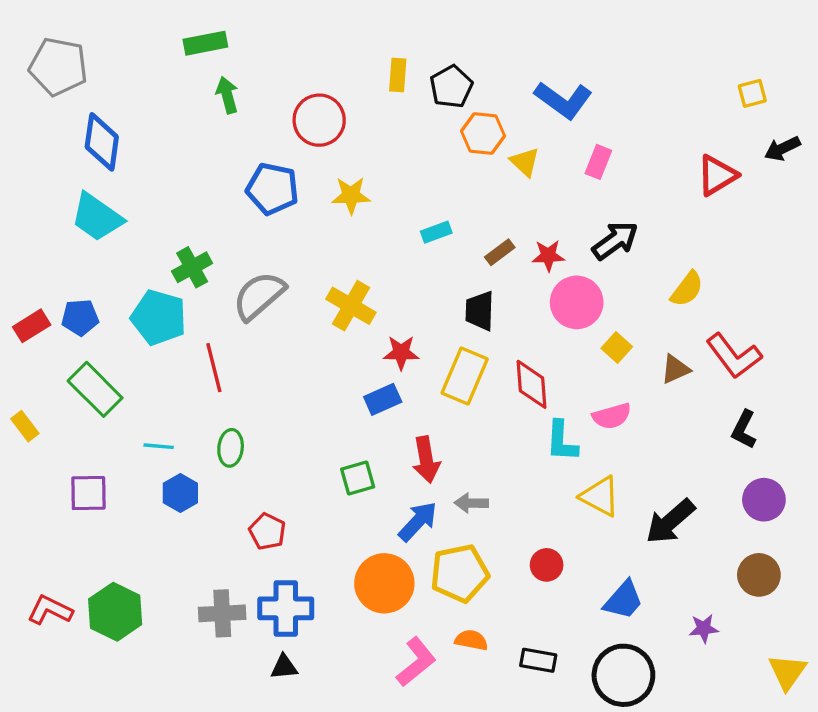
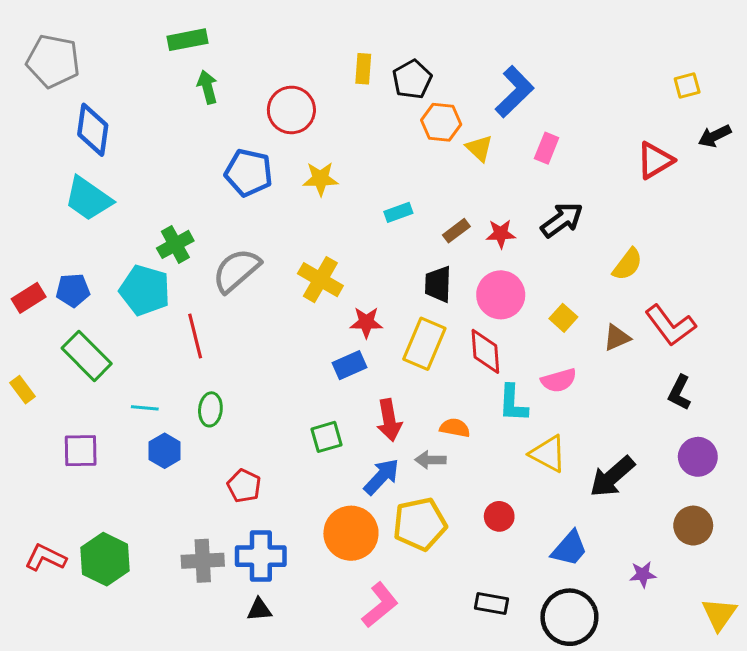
blue L-shape: (563, 100) -> (514, 92), turned -80
pink circle: (577, 302) -> (501, 295), moved
orange semicircle: (471, 640) -> (455, 428), moved

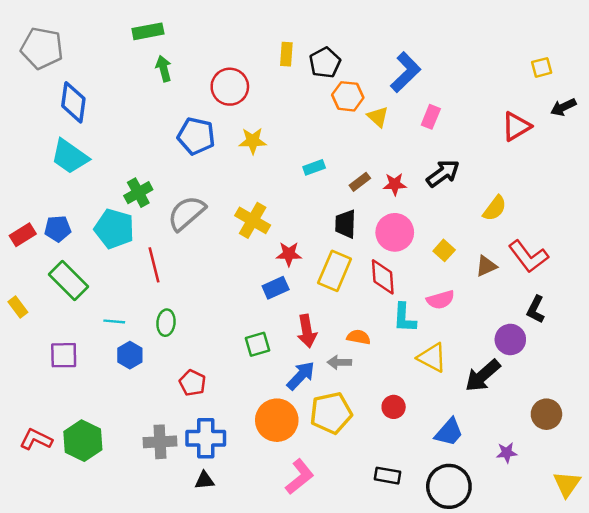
purple circle: (698, 457) -> (510, 339), moved

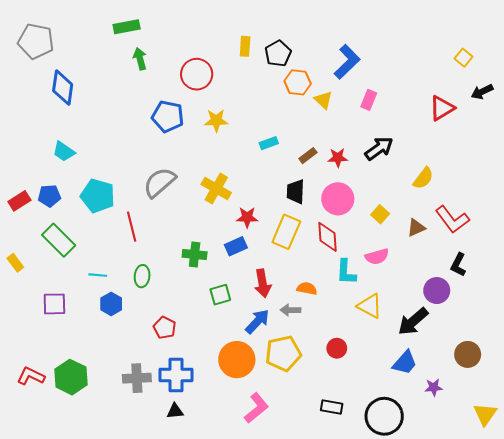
yellow square: (542, 67) -> (464, 58), turned -36
cyan trapezoid: (70, 157) -> (64, 151), moved, size x0.7
green cross: (138, 193) -> (195, 254), moved, turned 35
blue trapezoid: (449, 432) -> (405, 363), moved

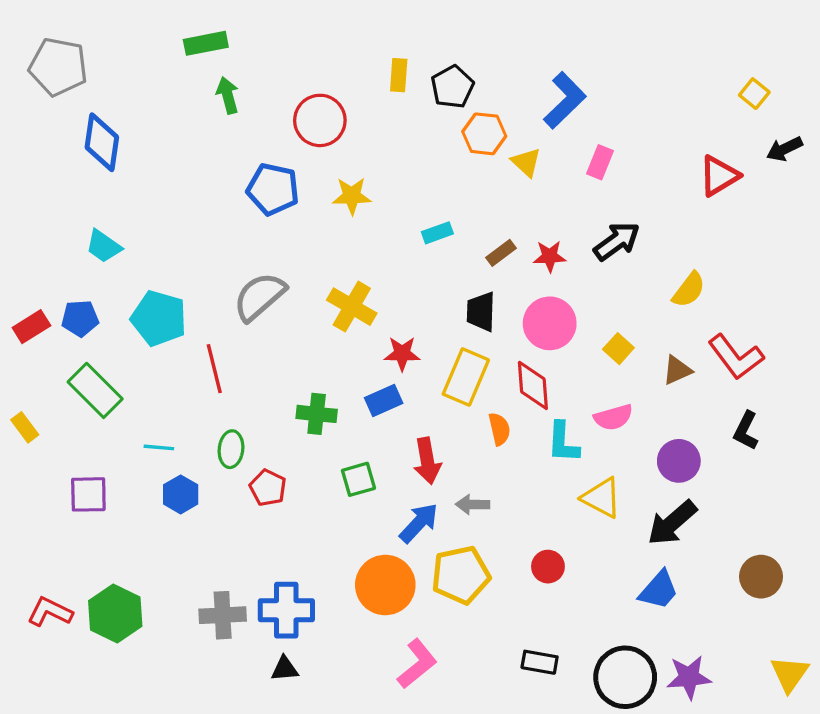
orange semicircle: (307, 288) -> (499, 429), moved, turned 66
purple circle: (437, 291) -> (679, 461), moved
red pentagon: (165, 328) -> (268, 488), moved
purple star: (434, 387) -> (689, 677), moved, size x1.5

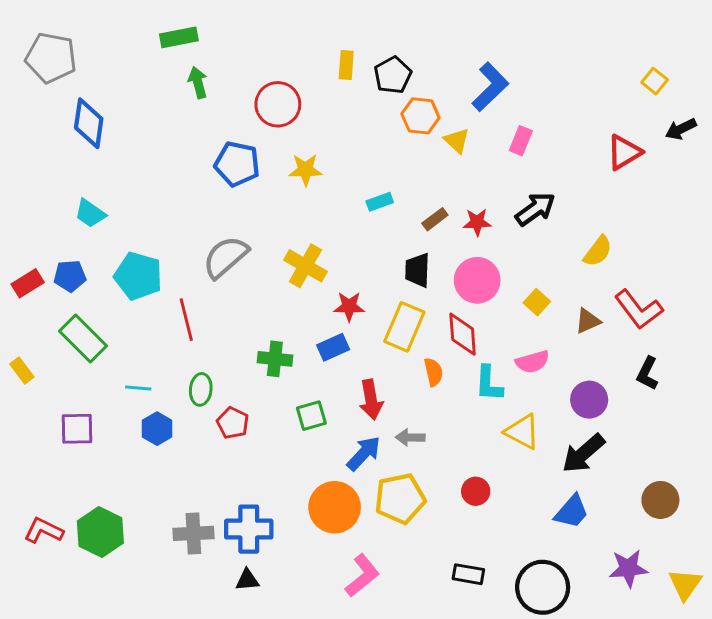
purple star: (689, 677) -> (628, 568), moved

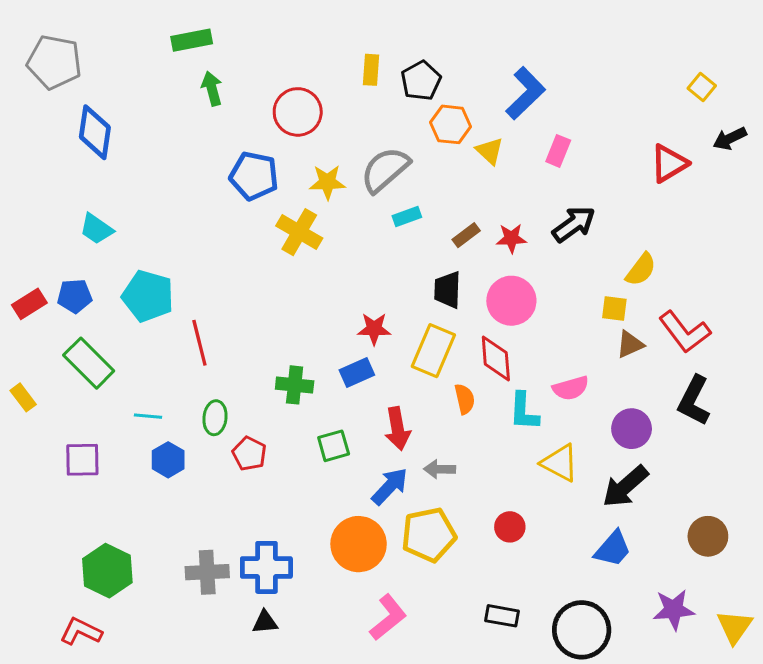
gray semicircle: (225, 257) -> (385, 170), moved
yellow cross: (305, 266) -> (299, 232), moved
yellow square: (537, 302) -> (614, 309), moved, turned -35
black L-shape: (647, 373) -> (694, 401), size x1.4
red L-shape: (44, 531) -> (81, 631), moved

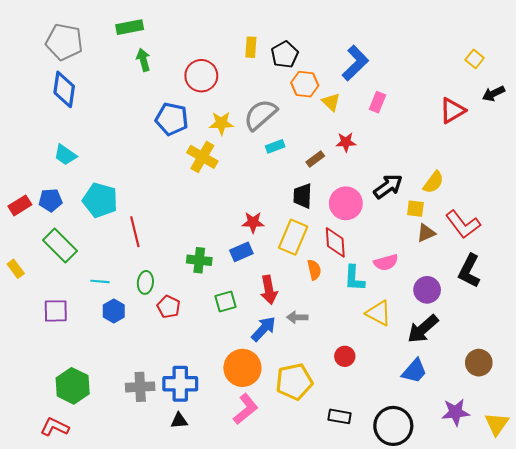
gray pentagon: (54, 62) -> (64, 42), moved
black arrow: (574, 224) -> (388, 186), moved
red star: (511, 238) -> (346, 142), moved
yellow pentagon: (429, 535) -> (294, 382), moved
pink L-shape: (388, 617) -> (246, 409), moved

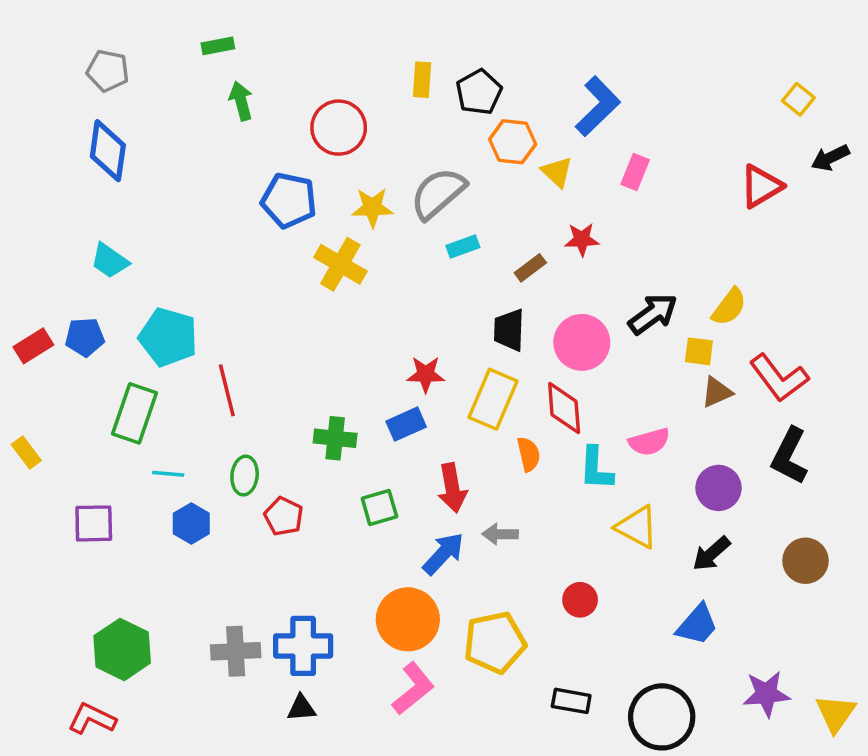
green rectangle: (130, 27) -> (218, 46), size x0.7
gray pentagon: (64, 42) -> (108, 71), size x0.7
green rectangle: (60, 246) -> (134, 413), moved, turned 64
black arrow: (423, 329) -> (711, 554), size x0.7
brown circle: (479, 363) -> (805, 561), moved

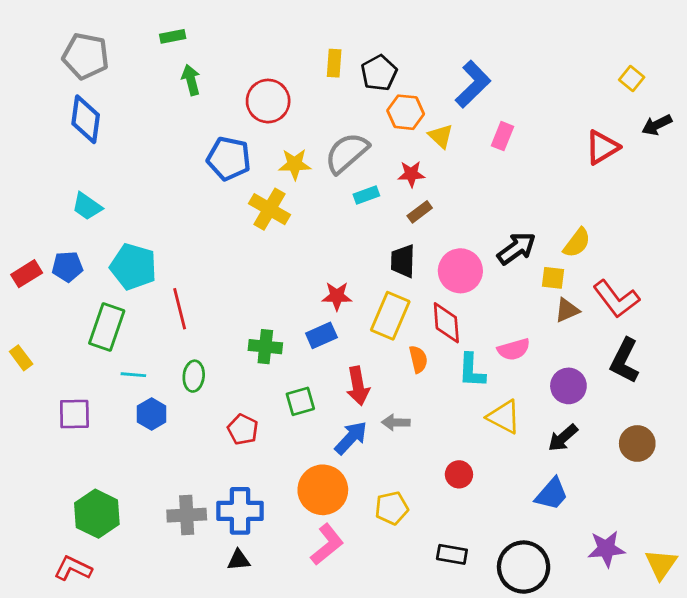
gray pentagon: (108, 71) -> (86, 56), size x1.4
red star: (582, 239) -> (411, 174), moved
red pentagon: (284, 516) -> (243, 429), moved
yellow pentagon: (495, 642) -> (392, 508), size x0.7

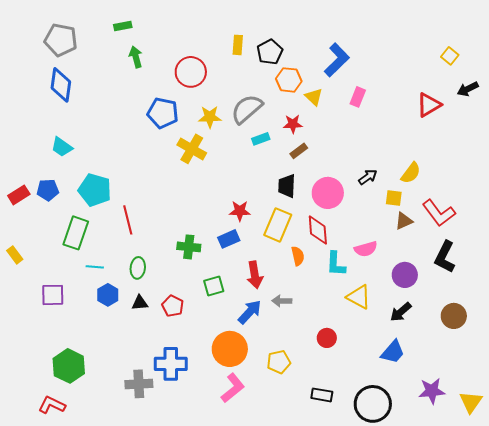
black arrow: (517, 248) -> (368, 177), size x0.7
gray cross: (187, 515) -> (139, 384), moved
black triangle: (239, 560) -> (140, 303), moved

